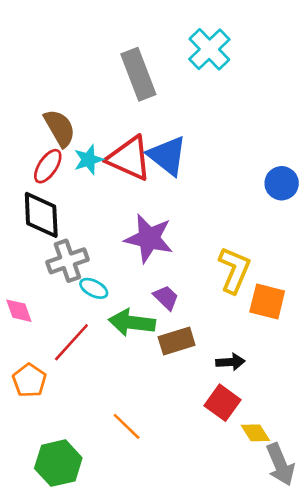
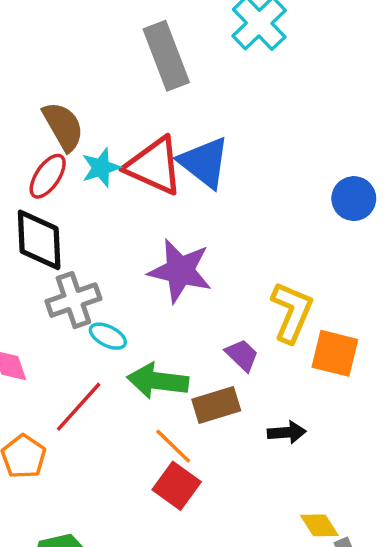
purple trapezoid: (166, 298) -> (242, 355), moved
red square: (223, 403) -> (177, 486), moved
orange line: (127, 426) -> (173, 446), moved

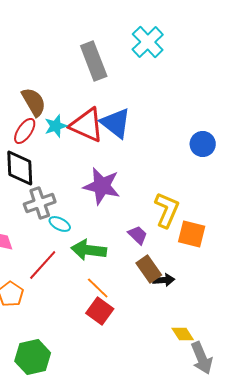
brown rectangle: (216, 405) -> (149, 269), moved, turned 72

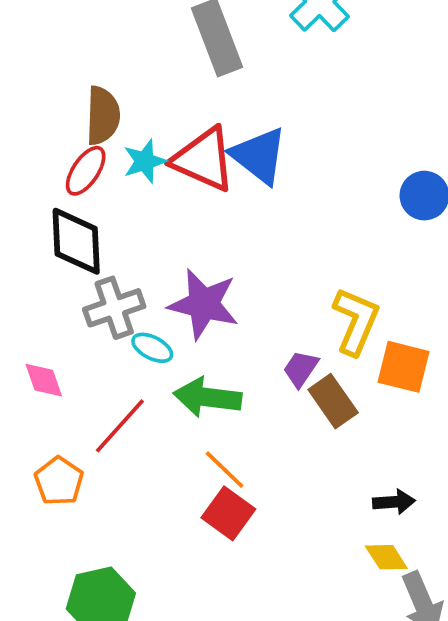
brown semicircle: (34, 102) -> (103, 116), turned 32
purple star: (102, 186) -> (204, 304), moved
purple trapezoid: (138, 235) -> (301, 369), turned -100
brown rectangle: (149, 269) -> (333, 401), moved
black arrow: (164, 280) -> (394, 502), moved

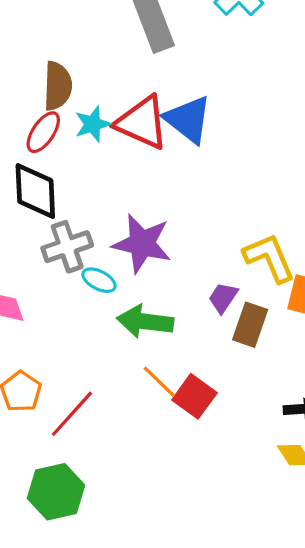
yellow L-shape: (356, 321) -> (269, 258), turned -46
brown rectangle: (333, 401) -> (250, 325), turned 54
red line: (120, 426) -> (72, 414), moved
red square: (228, 513) -> (194, 396), moved

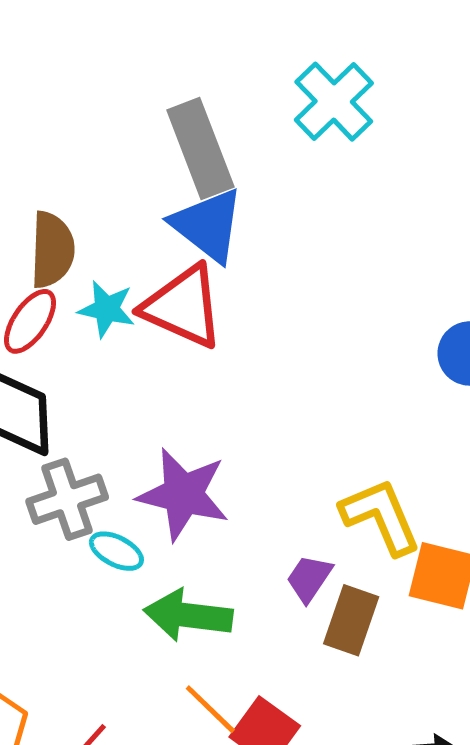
blue triangle: (188, 119) -> (208, 225), moved
cyan star: (93, 124) -> (107, 309), turned 30

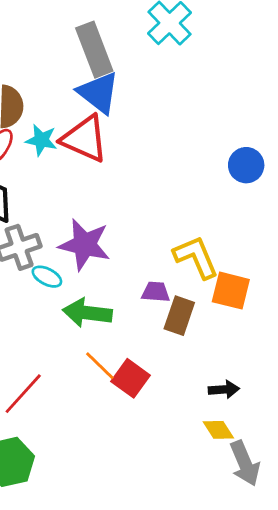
purple trapezoid: (309, 578) -> (156, 292), turned 60

